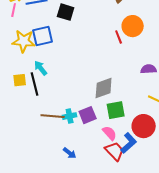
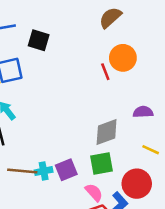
gray diamond: (104, 88) -> (107, 132), moved

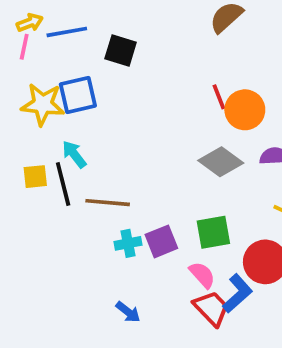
orange circle: (123, 58) -> (245, 110), moved
gray diamond: (107, 132) -> (221, 162), moved, turned 56
brown line: (22, 171) -> (108, 203), moved

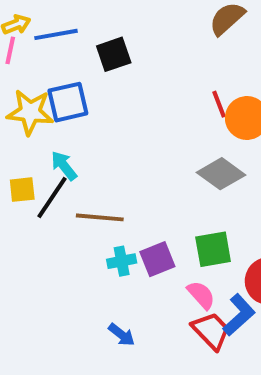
black square: (121, 50) -> (114, 54), turned -36
black line: (63, 184) -> (52, 198), turned 48

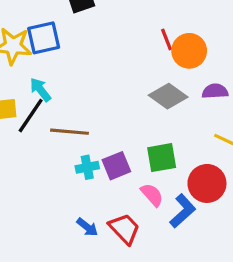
red trapezoid: (211, 331) -> (124, 229), moved

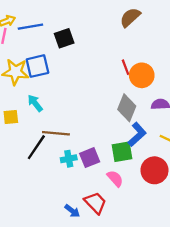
gray diamond: (168, 96) -> (127, 108), turned 76
black line: (31, 116) -> (36, 147), moved
blue L-shape: (183, 211) -> (137, 134), moved
blue arrow: (87, 227) -> (72, 211), moved

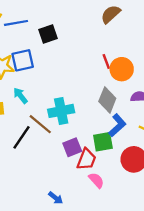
brown line: (56, 133) -> (40, 124), turned 35
cyan cross: (69, 159) -> (61, 111), moved, size x1.6
pink semicircle: (115, 178) -> (96, 180), moved
red trapezoid: (95, 203) -> (86, 159), moved, turned 65

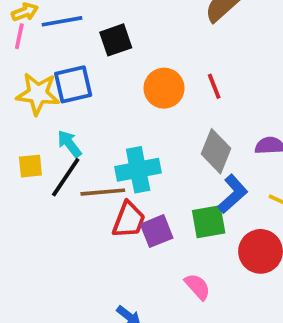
orange circle: (122, 69) -> (164, 88), moved
brown line: (40, 124) -> (103, 192), turned -45
black line: (22, 137) -> (66, 177), moved
red trapezoid: (86, 159) -> (129, 220), moved

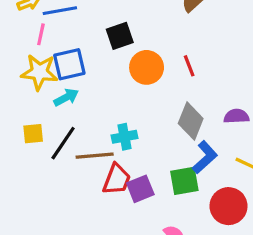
pink line: (19, 36) -> (41, 34), moved
black square: (116, 40) -> (120, 36), moved
cyan arrow: (69, 144) -> (66, 97), moved, turned 100
cyan cross: (138, 170) -> (124, 137), size x0.7

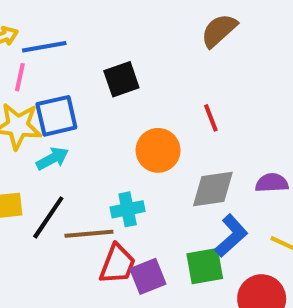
orange circle: (147, 67) -> (158, 150), moved
gray diamond: (191, 121) -> (213, 189), turned 60

